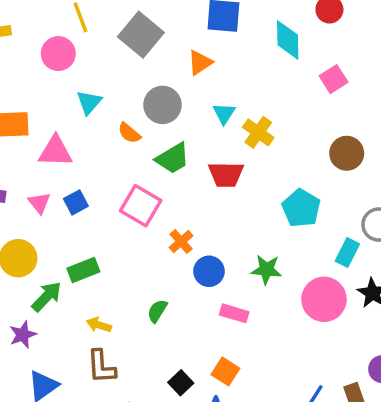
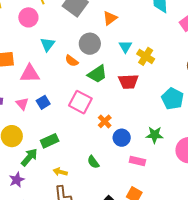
green semicircle: (157, 311) -> (93, 162), turned -64

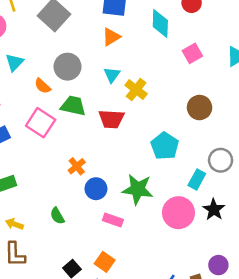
orange triangle: (110, 18) -> (111, 37), moved
green trapezoid: (97, 74) -> (73, 106), turned -140
pink square: (80, 102) -> (41, 123), moved
green star: (155, 135) -> (138, 189), size x1.4

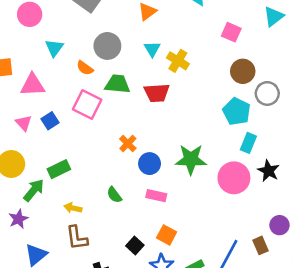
pink square: (192, 53) -> (231, 32), moved, turned -30
cyan pentagon: (165, 146) -> (237, 111), moved
gray circle: (221, 160) -> (267, 93), moved
pink rectangle: (113, 220) -> (156, 196), moved

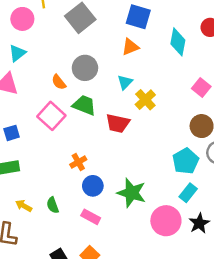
cyan triangle: (54, 48) -> (17, 53), moved
blue square: (50, 121) -> (12, 133), moved
yellow arrow: (73, 208) -> (24, 206), moved

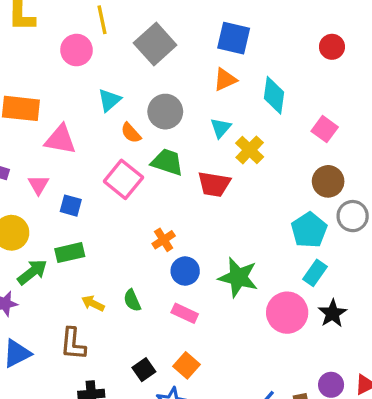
cyan diamond: (178, 42) -> (274, 95), moved
cyan triangle: (17, 53) -> (109, 100), moved
blue square: (12, 133) -> (71, 206), turned 35

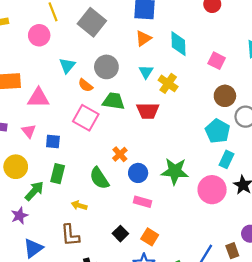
green rectangle: (70, 253) -> (58, 174), turned -54
green semicircle: (132, 300) -> (99, 178), moved, size x1.5
black square: (144, 370) -> (120, 234), moved

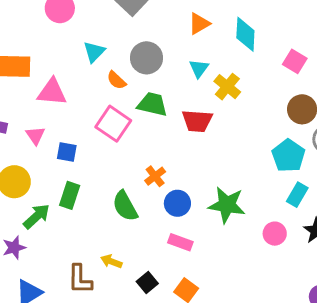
pink circle: (212, 190) -> (275, 234), size x0.6
yellow arrow: (79, 205) -> (111, 261), moved

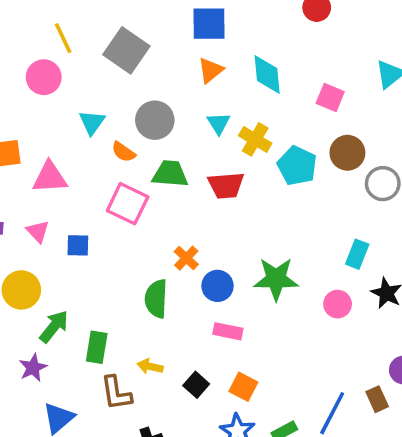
cyan pentagon: (288, 156) -> (297, 166), moved
green rectangle: (70, 195) -> (97, 347), moved
green semicircle: (125, 206) -> (156, 299), turned 40

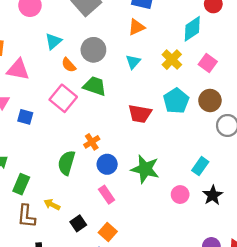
cyan diamond: (267, 74) -> (192, 29), moved, turned 48
yellow cross: (255, 139) -> (172, 60), moved
red trapezoid: (226, 185) -> (140, 114), moved
pink rectangle: (228, 331) -> (107, 195), turned 30

